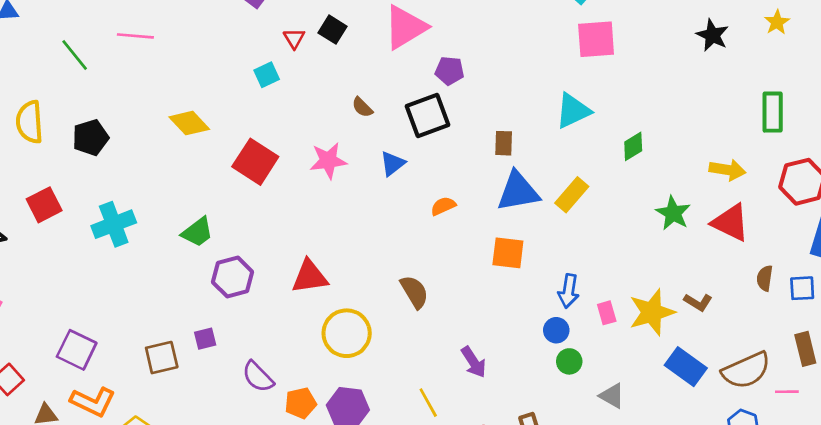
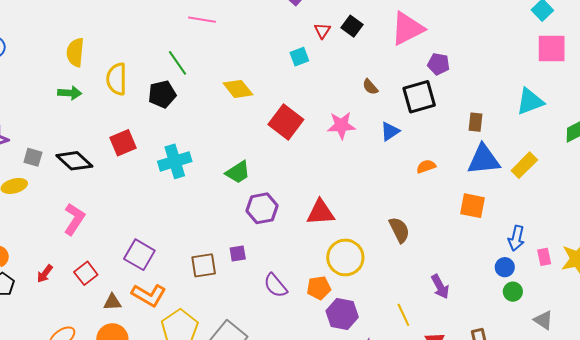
green line: (75, 55) -> (178, 63), moved
orange pentagon: (301, 403) -> (319, 288), moved

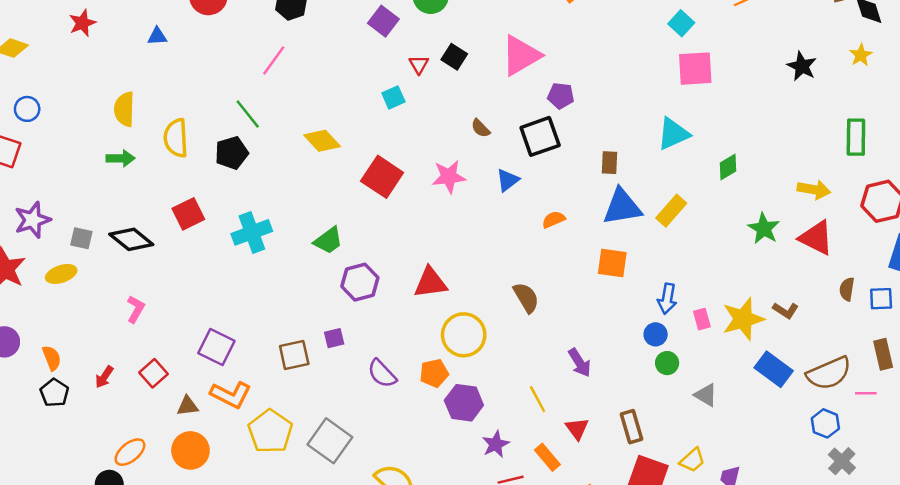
pink line: (202, 20) -> (274, 60), turned -60
pink L-shape: (74, 219) -> (136, 309), size x0.7

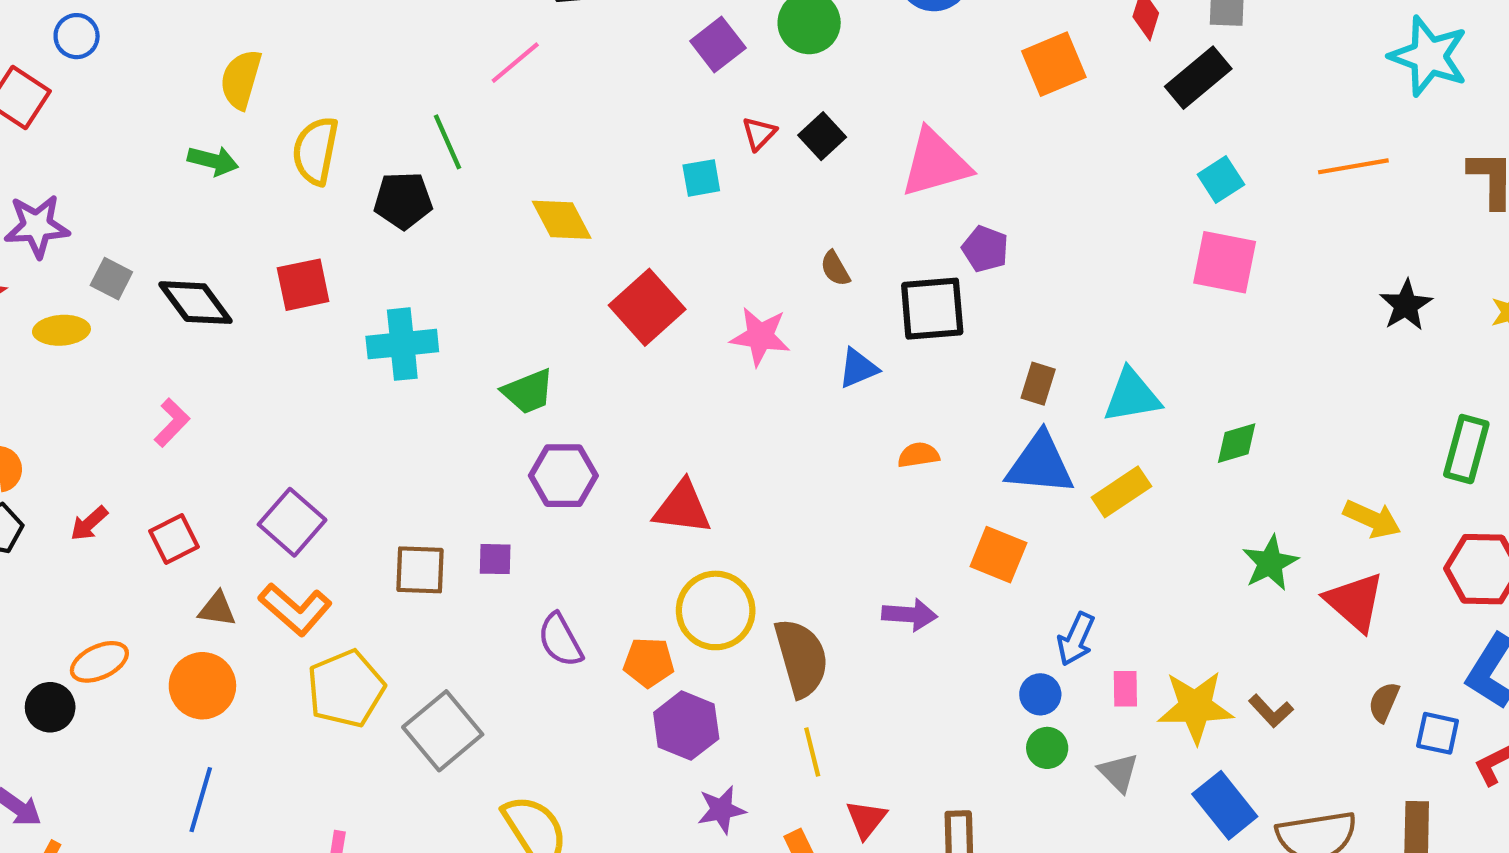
cyan triangle: (673, 134) -> (1132, 396), moved
brown semicircle: (526, 298) -> (801, 658), moved, size x1.4
purple arrow: (580, 363) -> (910, 615), moved, turned -68
gray triangle: (706, 395) -> (1118, 773), moved

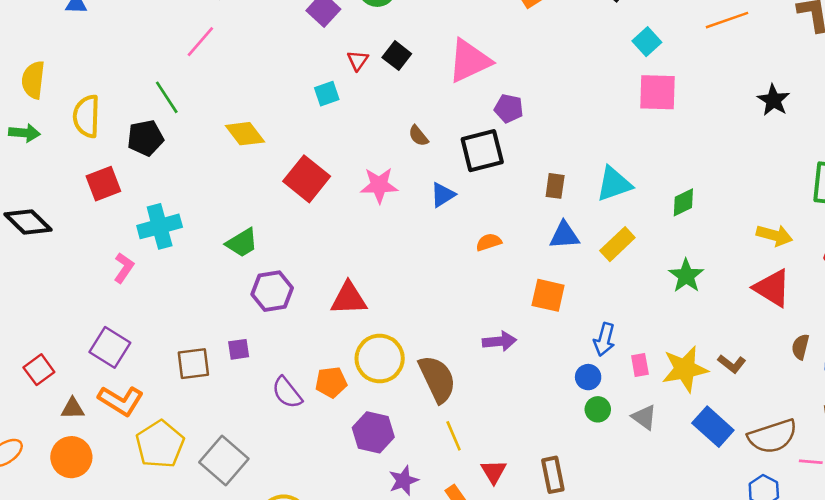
red square: (303, 285) -> (103, 184), moved
pink L-shape: (172, 423) -> (124, 268), moved
blue triangle: (1040, 464) -> (564, 235), size x0.7
green star: (1270, 563) -> (686, 276), moved
orange pentagon: (649, 662) -> (331, 382), moved

